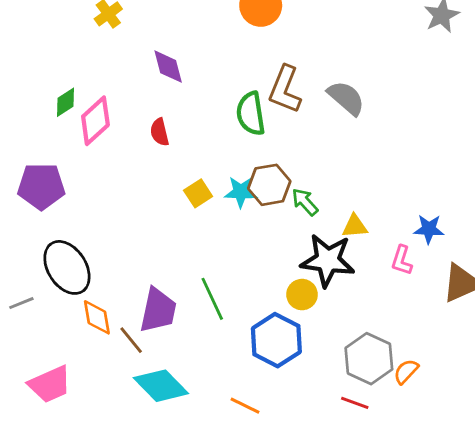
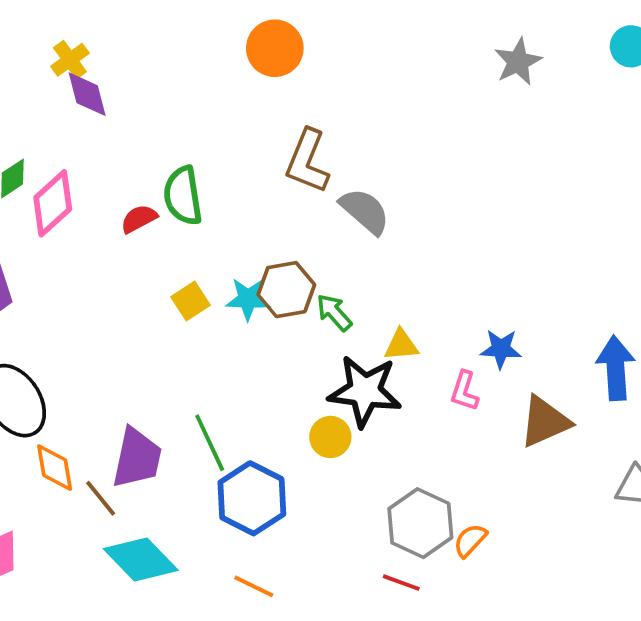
purple diamond: (168, 67) -> (87, 94), moved
gray semicircle: (346, 98) -> (365, 211), moved
green semicircle: (251, 114) -> (183, 196), moved
red semicircle: (160, 132) -> (139, 219), turned 76
blue hexagon: (276, 340) -> (252, 498), moved

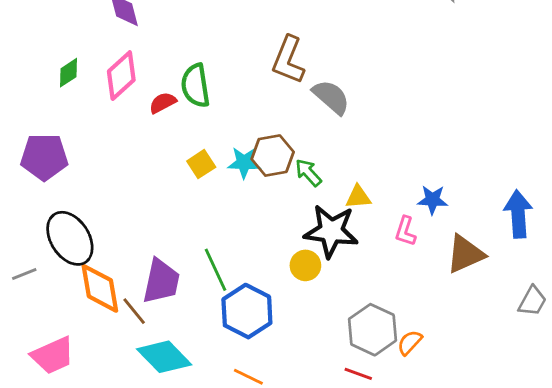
pink diamond: (53, 203) -> (121, 76), moved
orange diamond: (55, 468) -> (100, 288), size x1.4

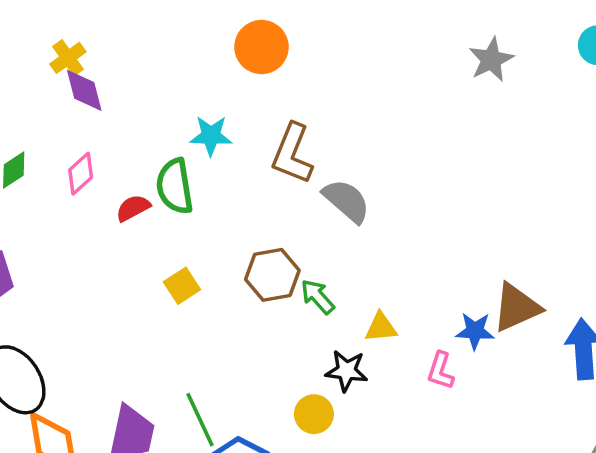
pink diamond: (121, 76) -> (81, 174), size x0.7
cyan star: (244, 163) -> (211, 136), moved
black star: (331, 231) -> (346, 371), size x0.6
brown triangle: (465, 254) -> (516, 307), moved

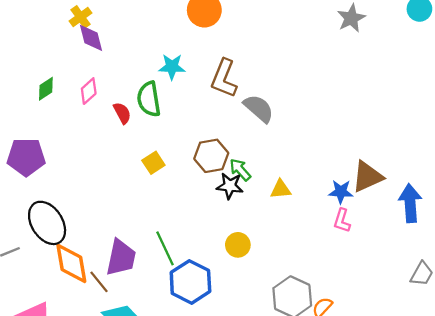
red semicircle: (133, 208) -> (122, 113), turned 90
black star: (346, 371) -> (230, 186), moved
pink L-shape: (441, 371) -> (342, 221), moved

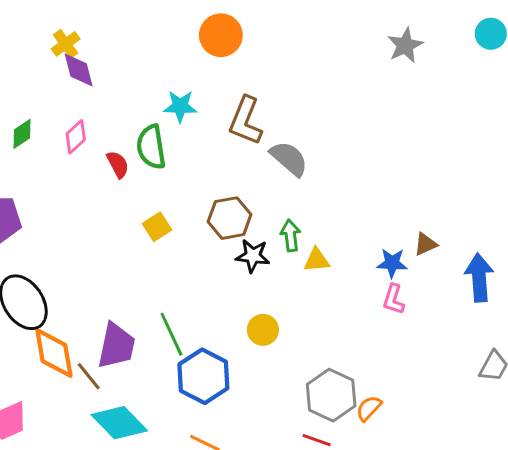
green arrow: (240, 170) -> (291, 235), moved, turned 35
brown triangle: (367, 177) -> (425, 244), size x0.6

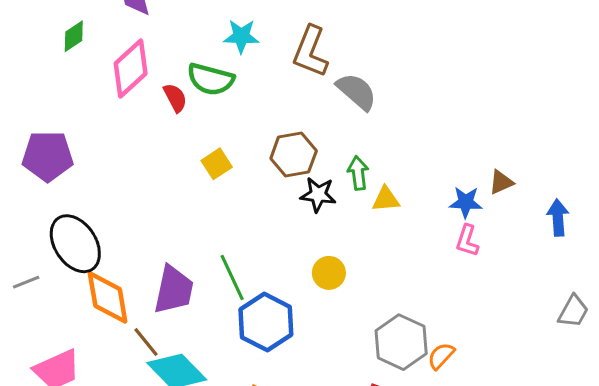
green diamond: (22, 134) -> (74, 36), moved
pink diamond: (76, 137) -> (131, 68), size x1.6
green semicircle: (151, 147) -> (211, 79), turned -66
blue arrow: (479, 278) -> (558, 218), size x0.7
brown line: (89, 376) -> (146, 342), moved

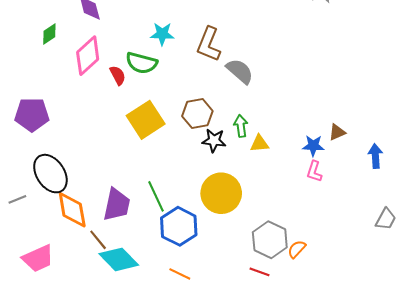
yellow square: (217, 164) -> (146, 120), size x1.8
yellow circle: (329, 273) -> (221, 193), size x1.8

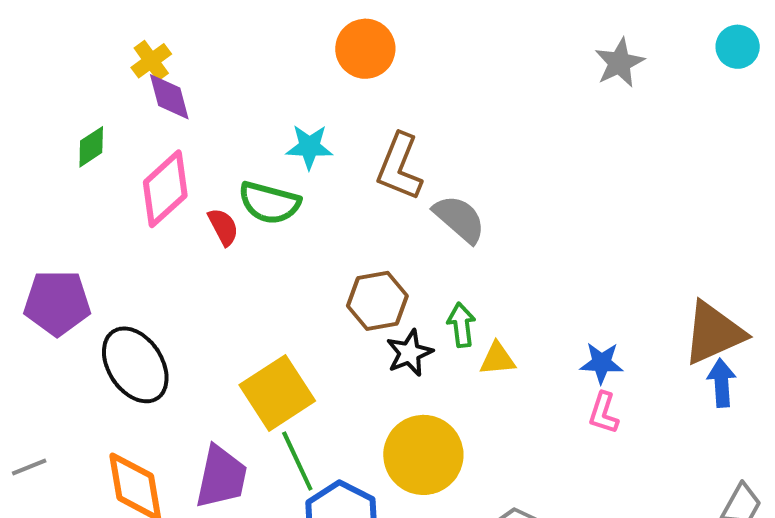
yellow square: (146, 120) -> (277, 393), moved
brown triangle: (337, 132) -> (714, 333), moved, size x2.0
black star: (214, 140) -> (409, 353), turned -30
black ellipse: (50, 174) -> (135, 365), moved

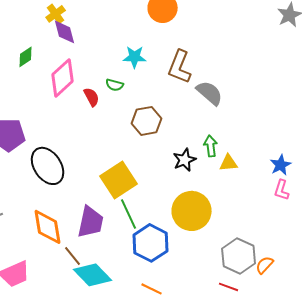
green semicircle: (269, 203) -> (115, 85), size x0.6
brown hexagon: (377, 301) -> (147, 121), moved
blue star: (601, 363) -> (281, 165), turned -30

